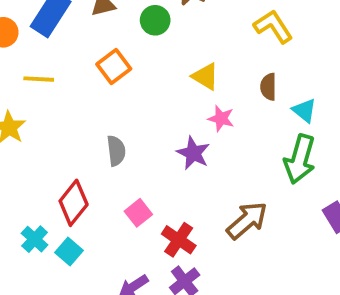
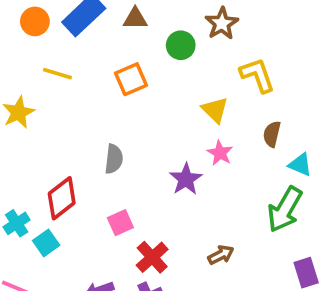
yellow L-shape: (273, 27) -> (257, 75), moved
cyan triangle: (304, 110) -> (300, 165), turned -30
brown arrow: (247, 220) -> (221, 255), size x0.6

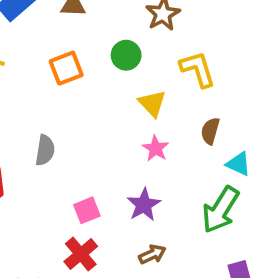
green circle: (181, 45) -> (126, 55), moved
purple star: (186, 179) -> (144, 205), moved
pink square: (120, 223) -> (87, 210), moved

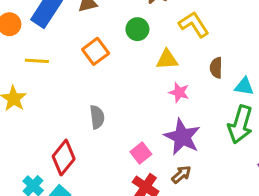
yellow triangle: (152, 103) -> (167, 60), turned -35
purple star: (144, 205) -> (182, 137), size x1.4
brown arrow: (152, 254) -> (181, 174), moved

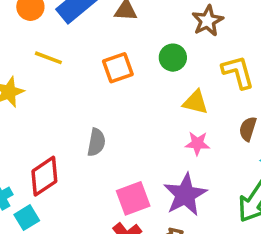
pink star: (179, 92) -> (197, 143), turned -30
pink square: (141, 153) -> (133, 198), size x1.4

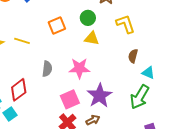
yellow line: (48, 58) -> (22, 41), moved
yellow triangle: (196, 102) -> (92, 38), moved
pink star: (197, 143) -> (79, 68), moved, size x1.5

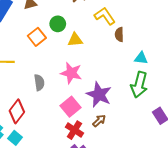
green circle: (88, 18) -> (58, 24), moved
brown semicircle: (133, 56) -> (119, 35), moved
pink star: (79, 68) -> (71, 73), turned 30

